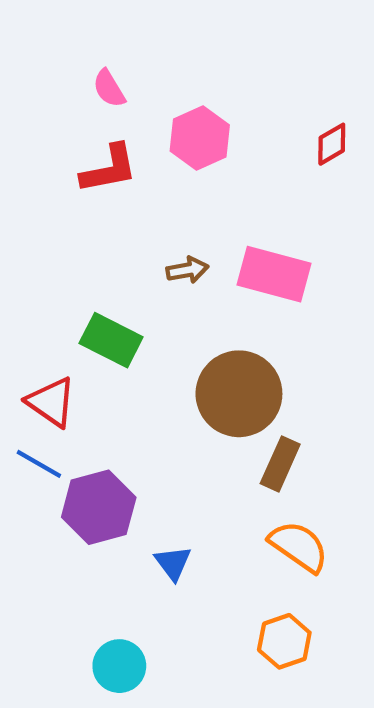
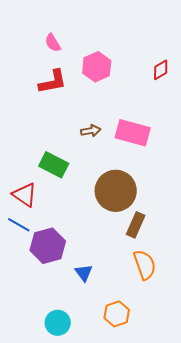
orange semicircle: (299, 546) -> (145, 265), turned 36
orange hexagon: (284, 641) -> (117, 314), moved

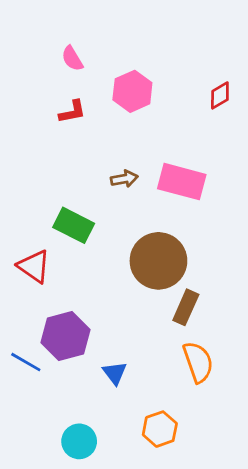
red L-shape: (53, 82) -> (72, 112), size x0.7
blue line: (19, 225) -> (26, 362), moved

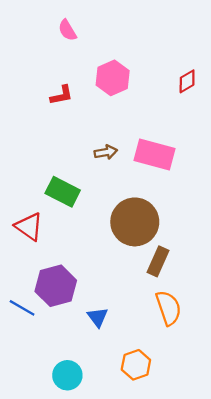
pink semicircle: (72, 58) -> (67, 30), moved

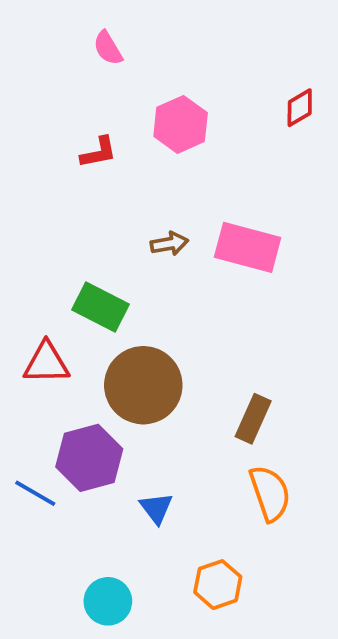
red diamond: (187, 81) -> (300, 108), moved
brown circle: (135, 222) -> (143, 385), moved
red triangle: (29, 227) -> (46, 363), turned -36

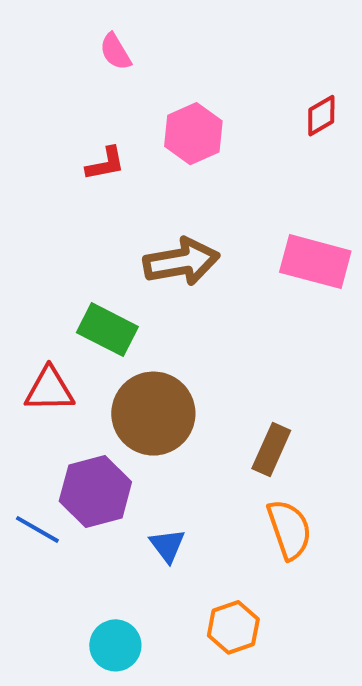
brown arrow: (169, 244) -> (181, 262), size x1.8
pink rectangle: (248, 247) -> (315, 262), moved

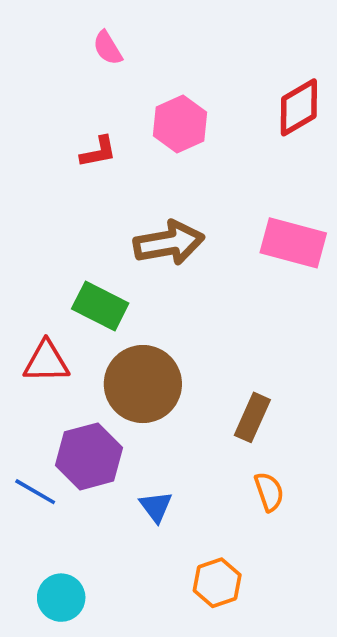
red diamond: (321, 116) -> (299, 107), size x1.5
orange semicircle: (289, 529) -> (269, 492), size x0.7
cyan circle: (115, 645) -> (61, 598), moved

